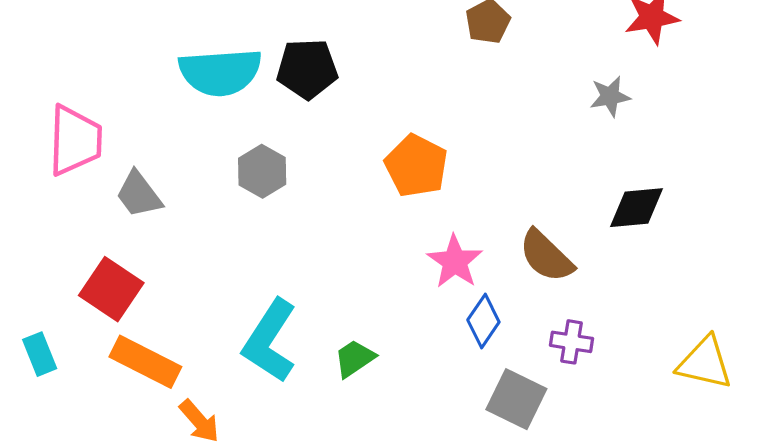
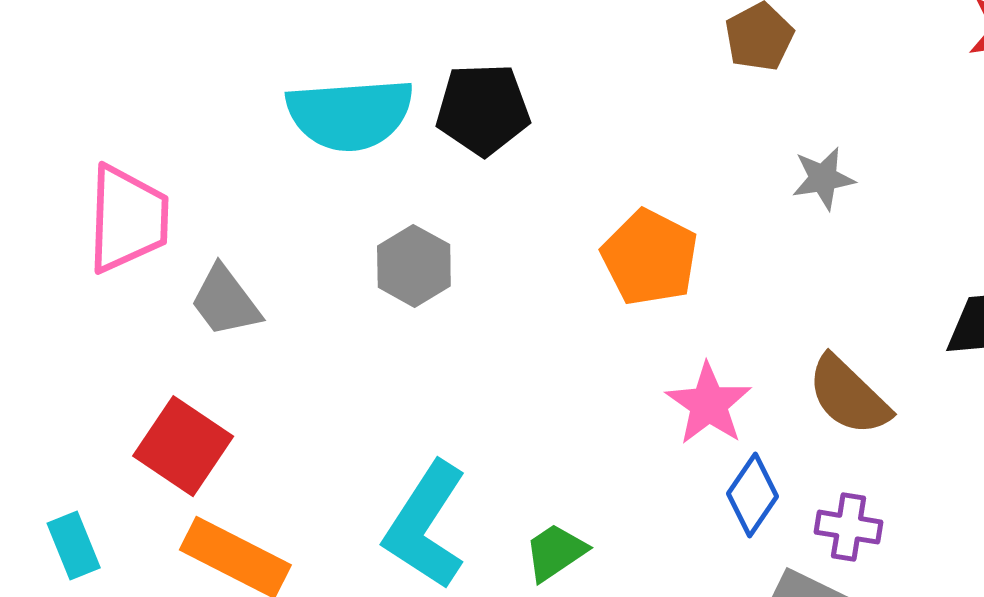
gray star: (610, 96) -> (823, 178), moved
purple cross: (572, 342) -> (849, 527), moved

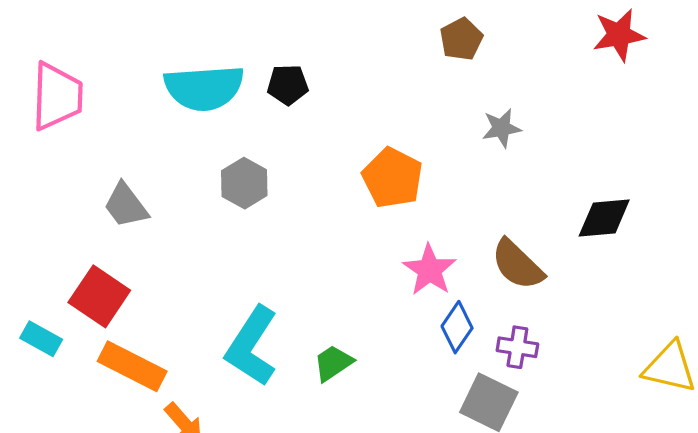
black pentagon: (483, 109) -> (288, 85), size x0.7
pink trapezoid: (128, 219) -> (57, 96), moved
cyan rectangle: (74, 546) -> (41, 339), moved, turned -39

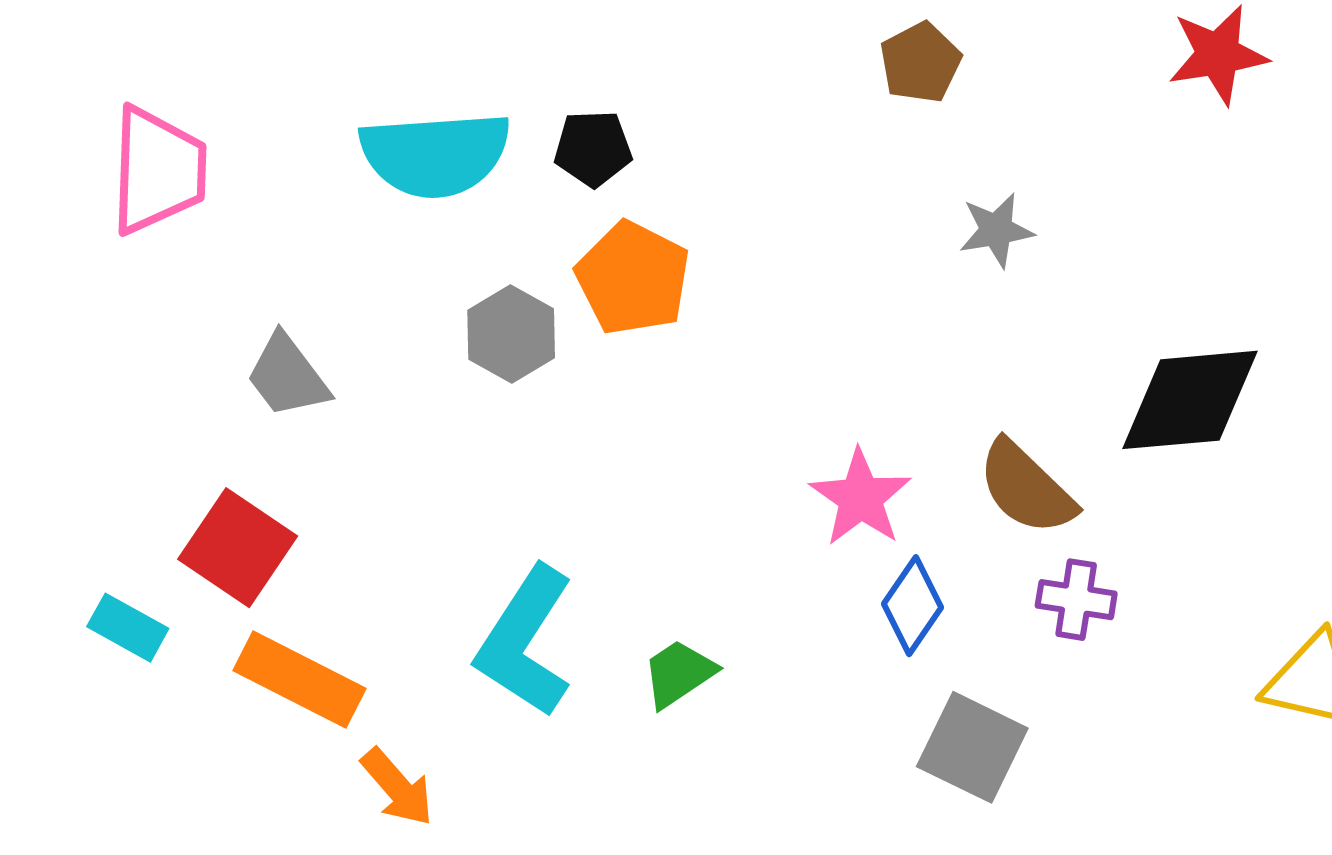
orange pentagon: (392, 178) -> (633, 278), moved
black diamond: (604, 218) -> (1190, 400), size x1.4
purple cross: (517, 347) -> (1076, 600), moved

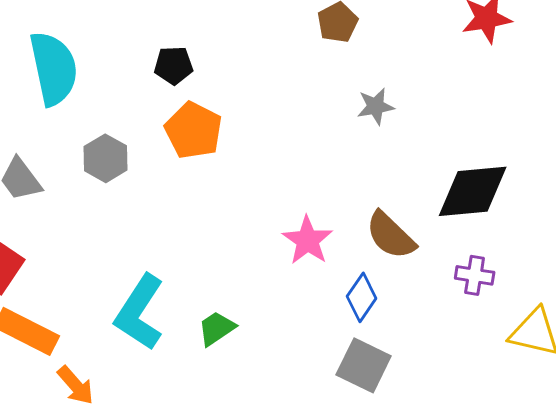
cyan semicircle: (435, 154) -> (54, 68), moved, turned -98
gray hexagon: (511, 334) -> (106, 158), moved
purple cross: (1076, 600) -> (475, 275), moved
blue diamond: (912, 606) -> (362, 297), moved

